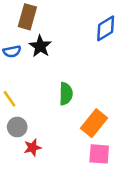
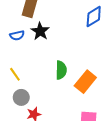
orange rectangle: (94, 123) -> (85, 82), moved

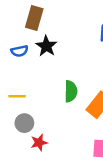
yellow line: (15, 74) -> (17, 96), turned -56

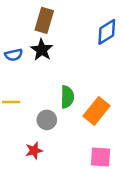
brown rectangle: (34, 18) -> (44, 20), moved
gray circle: (24, 123) -> (47, 120), moved

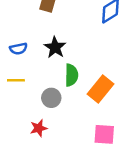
black star: (42, 50) -> (55, 47), moved
blue semicircle: (14, 55) -> (18, 49), moved

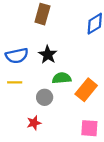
blue semicircle: (18, 49) -> (17, 56), size x1.5
green semicircle: (71, 75) -> (62, 78), turned -96

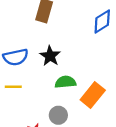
gray circle: (45, 97) -> (58, 115), moved

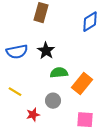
yellow line: (13, 87) -> (15, 92), moved, turned 32

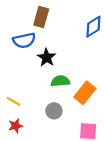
blue semicircle: (17, 52) -> (24, 40), moved
red star: (33, 115) -> (16, 126), moved

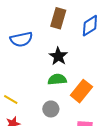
brown rectangle: (41, 17) -> (58, 18), moved
black star: (47, 58) -> (58, 56), moved

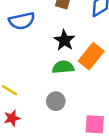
orange rectangle: (81, 91) -> (91, 56), moved

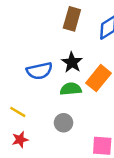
blue semicircle: (22, 21) -> (39, 71), moved

